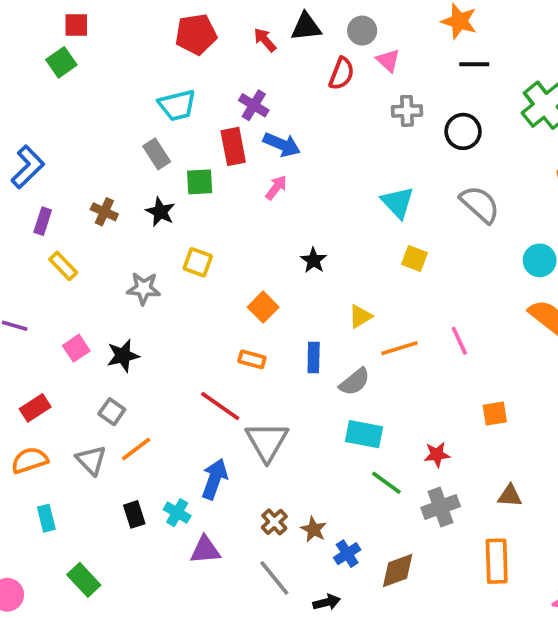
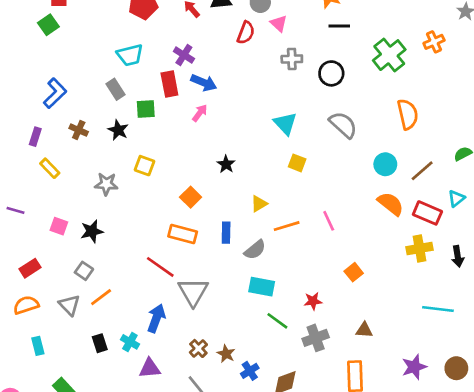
blue L-shape: (28, 167) -> (55, 93), moved
pink square: (76, 348) -> (59, 226), turned -36
orange rectangle: (252, 359) -> (183, 234), size x1.5
orange square: (495, 414) -> (354, 272), turned -30

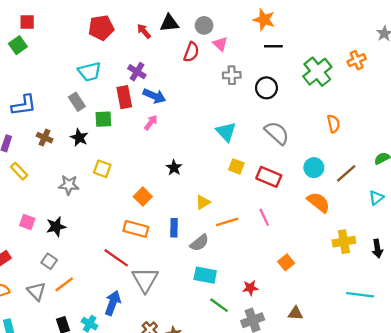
blue L-shape: (55, 93) -> (24, 105), turned 36
orange semicircle: (408, 114) -> (334, 124), size x0.7
red rectangle: (427, 213) -> (269, 177), moved

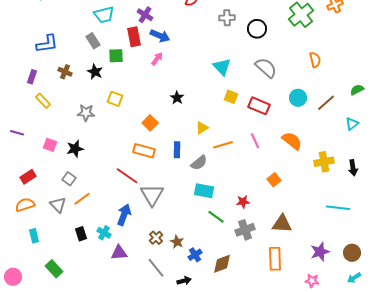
orange semicircle: (318, 202) -> (292, 141), moved
brown triangle: (295, 313) -> (282, 224), size x1.5

